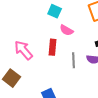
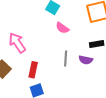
red rectangle: (52, 47) -> (33, 70), moved

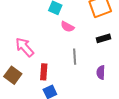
purple semicircle: (86, 60) -> (101, 72), moved, turned 88

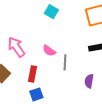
pink semicircle: (67, 27) -> (49, 51), moved

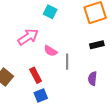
pink arrow: (16, 47) -> (28, 37), moved, turned 95
red rectangle: (33, 74) -> (36, 75), turned -35

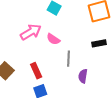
pink semicircle: (51, 51) -> (53, 39), moved
purple semicircle: (92, 79) -> (83, 76), moved

